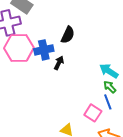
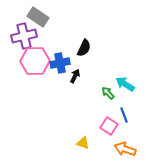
green arrow: (110, 87) -> (108, 93), moved

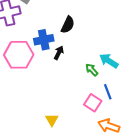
pink hexagon: (35, 61) -> (19, 55), moved
yellow triangle: (83, 143) -> (52, 120), moved, turned 40

